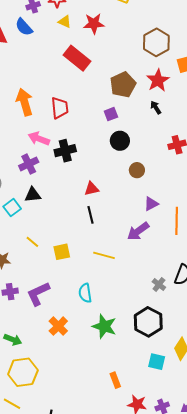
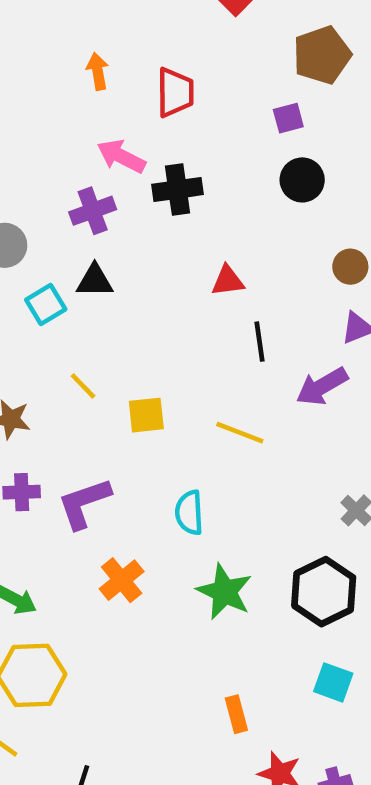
orange arrow: (24, 102) -> (98, 71), size x0.6
brown circle: (137, 170) -> (350, 267), moved
black line: (90, 215) -> (260, 342), moved

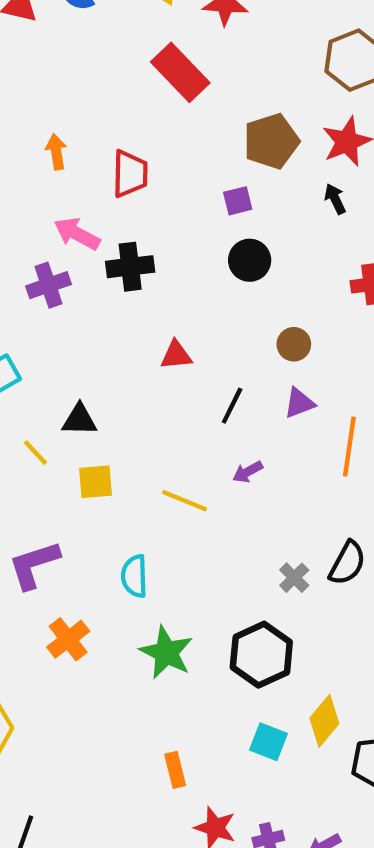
black triangle: (95, 281) -> (79, 420), moved
black line: (260, 342) -> (232, 406), moved, turned 33
purple arrow: (322, 386) -> (248, 472), moved, size x0.6

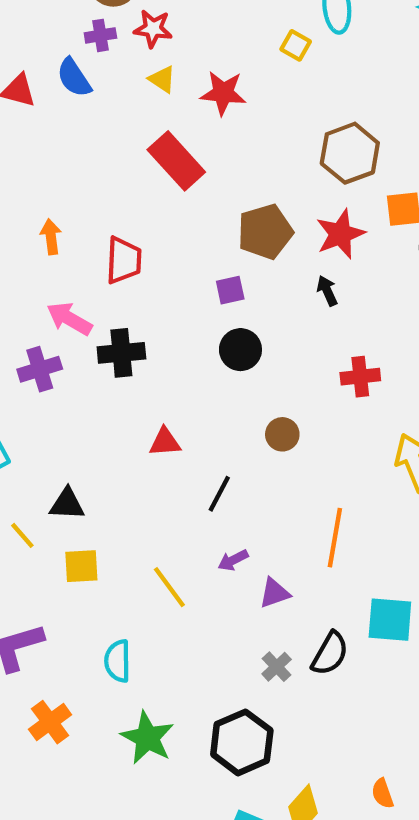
purple triangle: (299, 403) -> (274, 593), moved
yellow line: (184, 501) -> (169, 587), turned 30

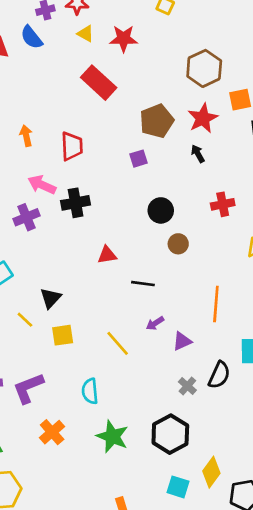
black circle: (240, 350) -> (161, 210), moved
black line: (219, 494) -> (143, 284), turned 75
black triangle: (67, 504) -> (51, 298), turned -45

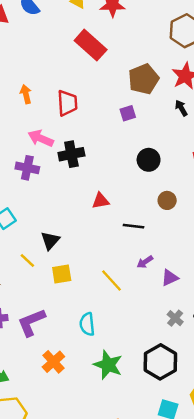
purple cross: (27, 217) -> (27, 168), turned 35
brown circle: (178, 244) -> (167, 200), moved

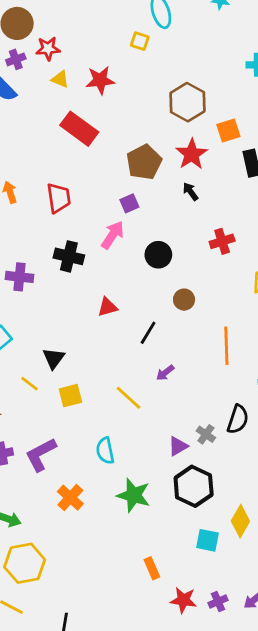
pink arrow: (41, 138) -> (113, 235), moved, turned 105
black cross: (71, 154) -> (69, 256), turned 30
black line: (133, 226) -> (148, 333), turned -60
purple triangle: (170, 278) -> (178, 446), moved

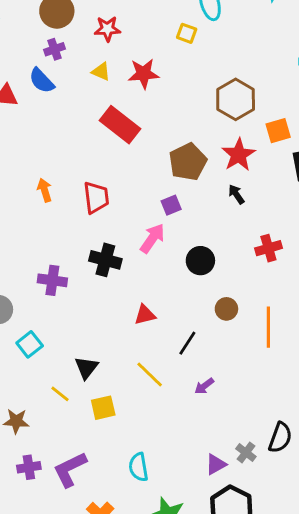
red star: (48, 49) -> (107, 29), moved
orange line: (226, 346) -> (268, 327), moved
yellow line: (129, 398) -> (150, 374), moved

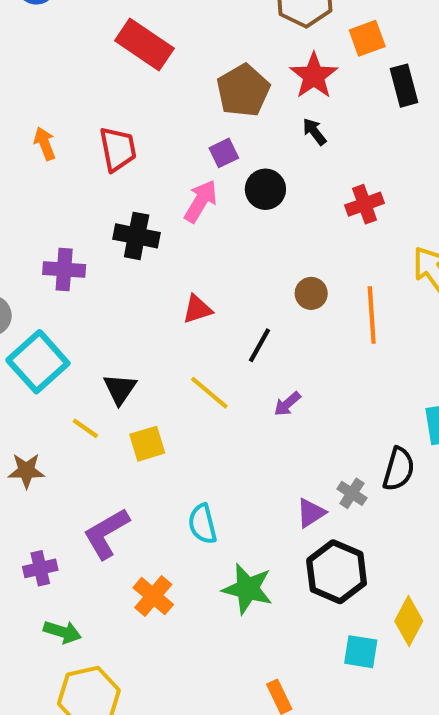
black circle: (200, 261) -> (265, 189), moved
cyan square: (30, 344) -> (38, 362), size x1.6
purple cross: (29, 467) -> (40, 568), moved

